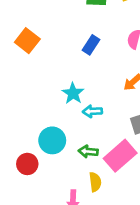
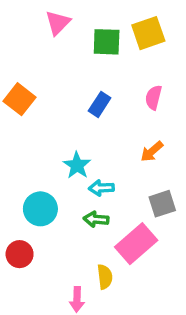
cyan circle: (52, 140) -> (40, 209), moved
green arrow: (88, 151) -> (96, 219), moved

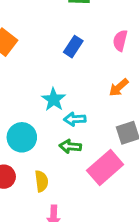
yellow semicircle: (105, 277) -> (42, 181), moved

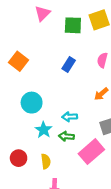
cyan star: (54, 100) -> (44, 130), moved
cyan circle: (22, 137) -> (32, 103), moved

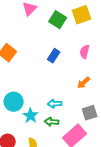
green square: (73, 25) -> (58, 20), turned 30
cyan circle: (32, 103) -> (14, 102), moved

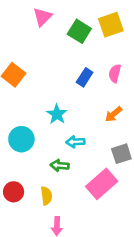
blue rectangle: (54, 56) -> (85, 77), moved
cyan star: (31, 116) -> (57, 114), moved
green arrow: (52, 122) -> (60, 165), moved

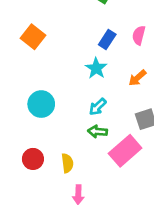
cyan star: (57, 114) -> (96, 68), moved
cyan arrow: (75, 142) -> (98, 107), turned -42
green arrow: (60, 165) -> (98, 132), moved

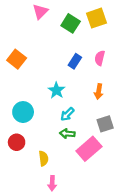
cyan star: (96, 68) -> (57, 90), moved
orange arrow: (137, 78) -> (99, 91), turned -40
red circle: (33, 159) -> (17, 142), moved

